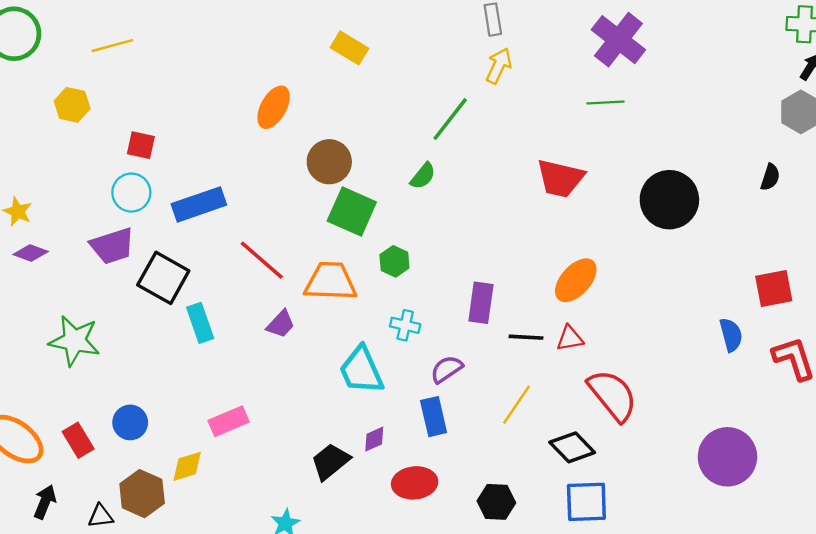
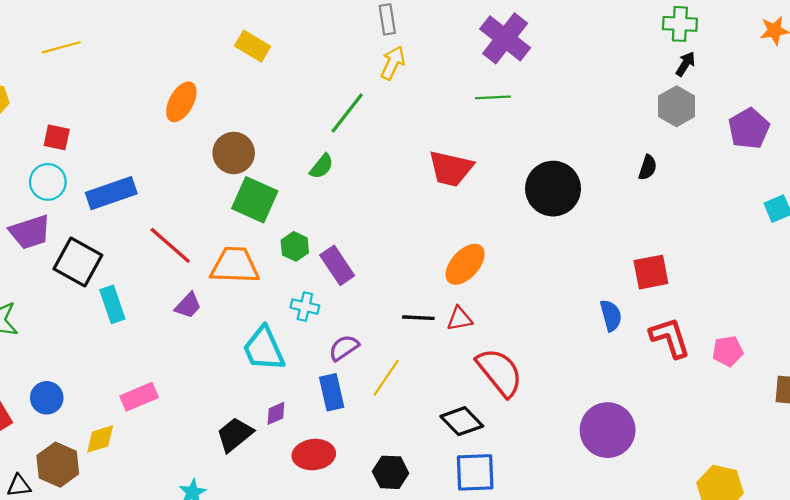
yellow line: (112, 46) -> (61, 47), moved
purple rectangle: (481, 303) -> (337, 265), moved, turned -42
yellow line: (517, 405) -> (386, 378), moved

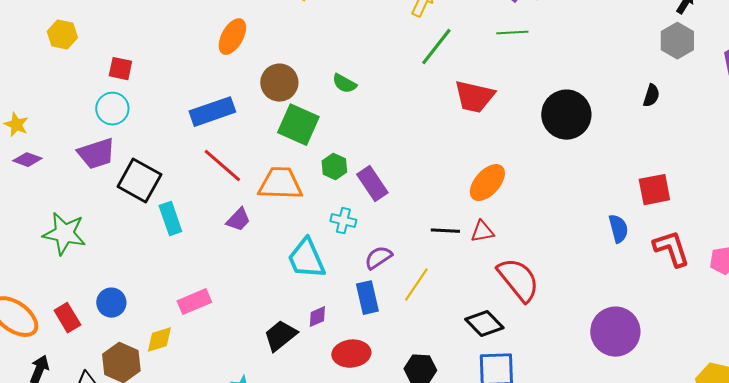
green line: (347, 113) -> (436, 47), moved
green semicircle: (322, 166) -> (344, 84), moved, turned 80
blue rectangle: (111, 193) -> (212, 112), moved

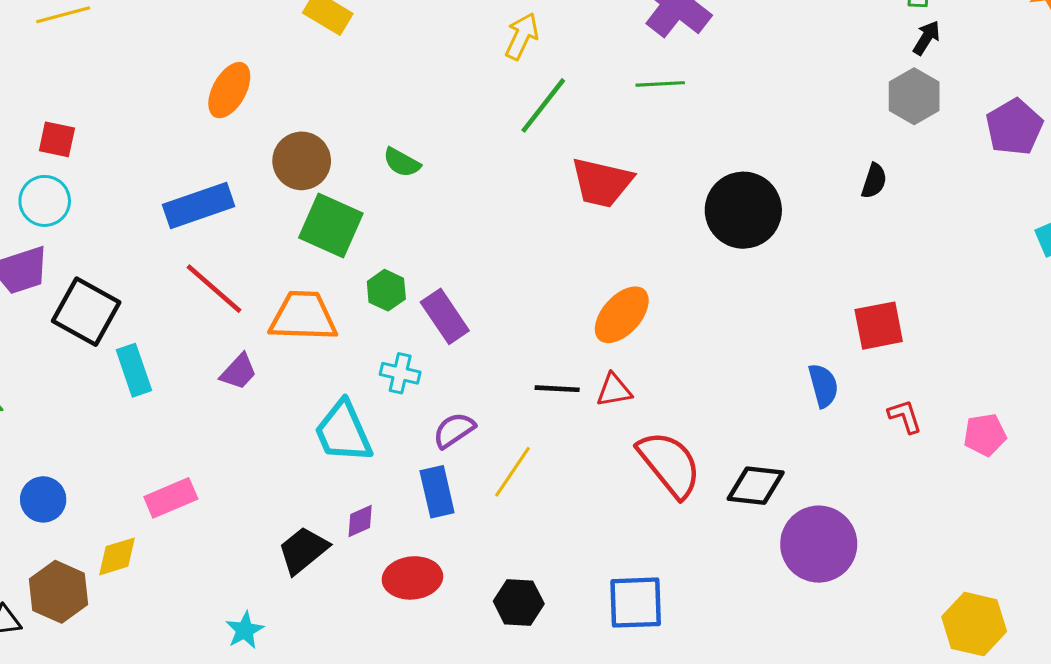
red L-shape: (671, 249) -> (905, 416), size x0.6
black diamond: (484, 324) -> (756, 486), moved, turned -39

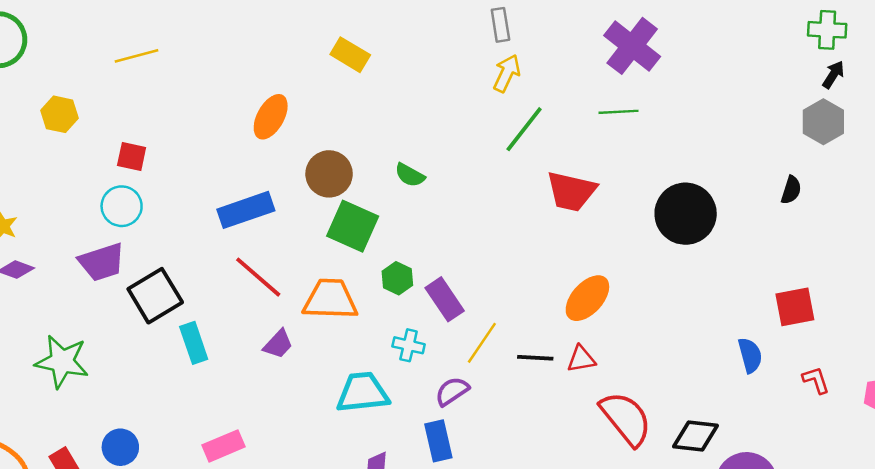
black square: (86, 312) -> (155, 296), turned 30
cyan trapezoid: (343, 432) -> (363, 393), turned 108
yellow line: (512, 472) -> (482, 343), moved

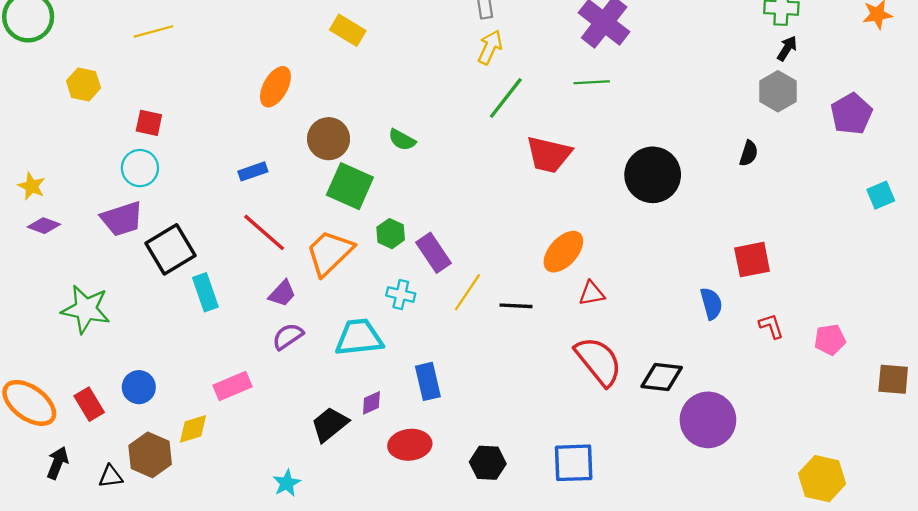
blue rectangle: (246, 210) -> (253, 171), size x0.6
orange trapezoid: (330, 299) -> (330, 253), turned -46
red triangle: (581, 359) -> (592, 293), moved
purple semicircle: (452, 391) -> (288, 336), moved

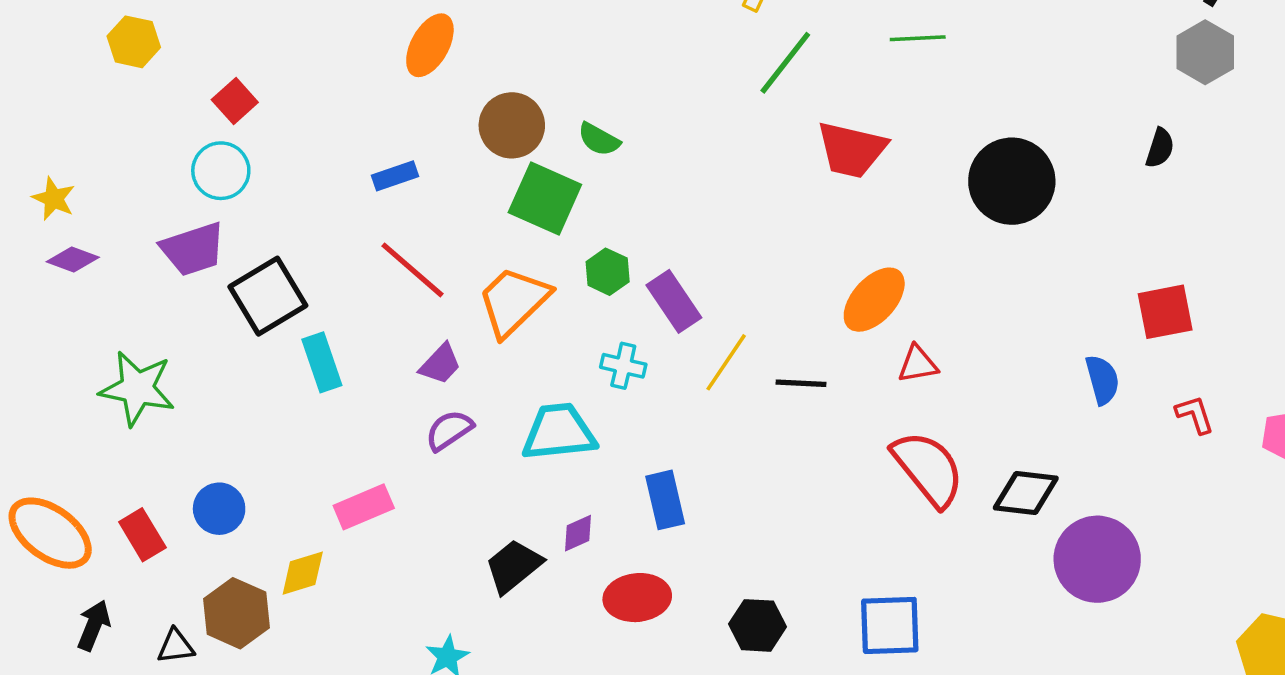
red square: (149, 123) -> (235, 101), turned 36
green semicircle: (402, 140) -> (599, 139), moved

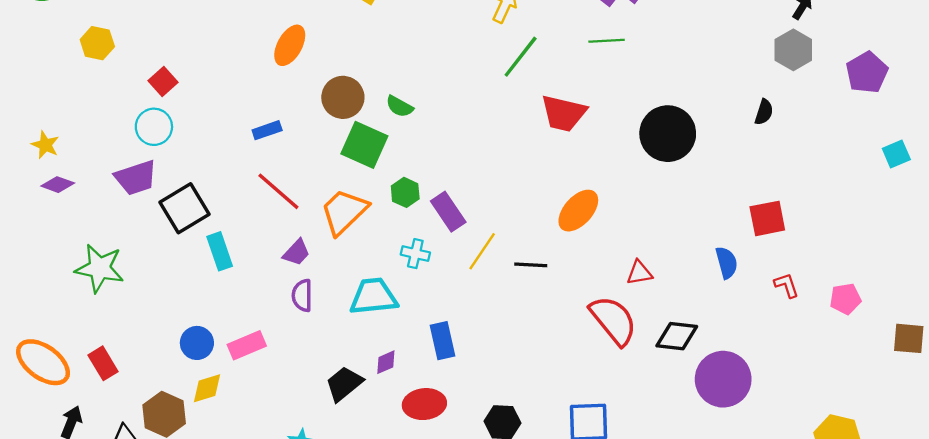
red triangle: (918, 364) -> (639, 273), moved
purple semicircle: (449, 430) -> (302, 295), turned -56
blue circle: (219, 509) -> (197, 343), moved

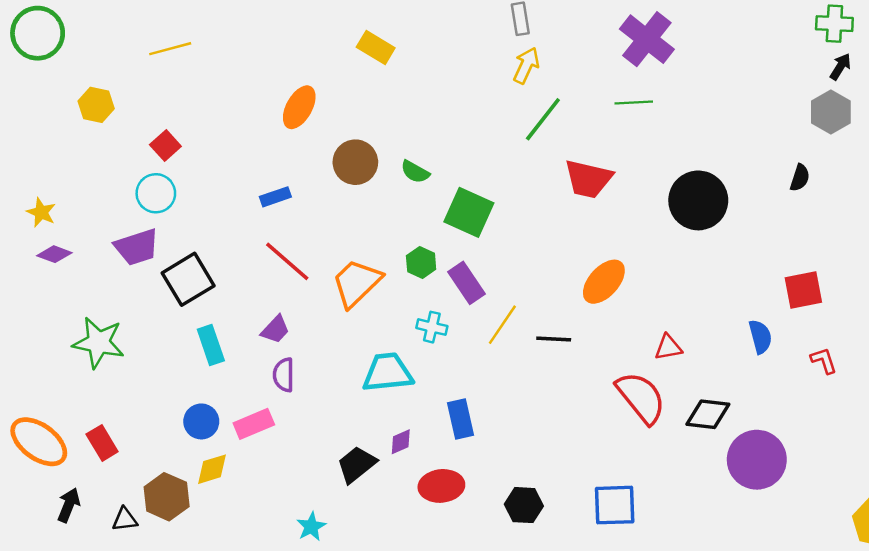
green square: (364, 145) -> (469, 212), moved
cyan rectangle: (220, 251) -> (211, 345), moved
purple trapezoid: (297, 252) -> (275, 329), moved
purple semicircle: (302, 295) -> (284, 375), moved

